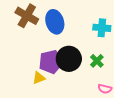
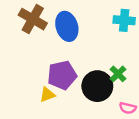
cyan cross: (102, 28) -> (124, 20), moved
black circle: (69, 59) -> (97, 86), moved

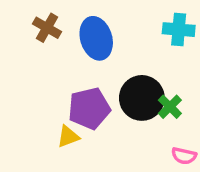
brown cross: (33, 19) -> (47, 28), size x0.7
black circle: (97, 86) -> (142, 98), moved

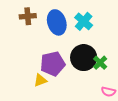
brown cross: (47, 28) -> (28, 16), turned -35
cyan cross: (179, 30) -> (84, 21), moved, turned 36

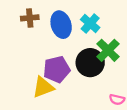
green cross: (100, 63) -> (108, 50), moved, size x1.5
yellow triangle: (40, 80) -> (43, 87), size x1.5

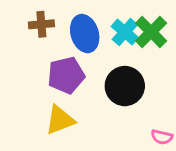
green cross: (108, 50) -> (151, 32), moved
purple pentagon: (57, 69) -> (66, 75), moved

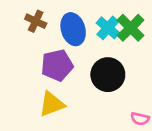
brown cross: (41, 24) -> (36, 21), turned 30

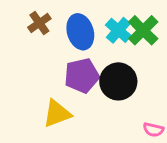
brown cross: (36, 21) -> (39, 23), turned 30
purple pentagon: (57, 65) -> (82, 76), moved

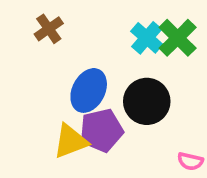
blue ellipse: (80, 32) -> (89, 90), moved, turned 44
purple pentagon: (82, 76) -> (101, 130), moved

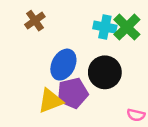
cyan cross: (147, 38) -> (105, 27), turned -30

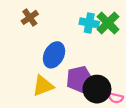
black circle: (105, 72) -> (97, 89), moved
purple pentagon: (72, 93) -> (79, 79), moved

